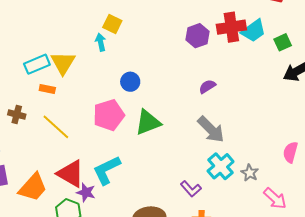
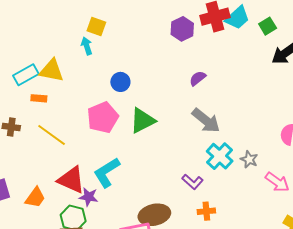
yellow triangle: (63, 63) -> (51, 71), turned -44
orange trapezoid: (33, 187) -> (35, 198), size x0.7

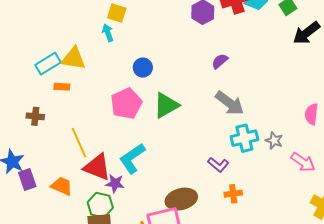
yellow line: (52, 135) -> (79, 143), moved, turned 32
cyan cross: (220, 156) -> (244, 138), turned 36
orange trapezoid: (35, 198) -> (62, 186), turned -100

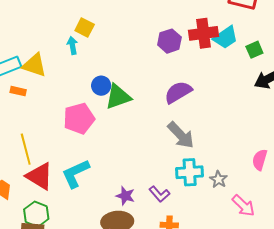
purple semicircle: (220, 61) -> (178, 92), size x1.6
green triangle: (166, 105) -> (118, 97), moved
purple star: (115, 183) -> (125, 196), moved

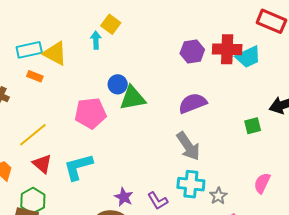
green square: (254, 50) -> (253, 126), moved
yellow line: (26, 149) -> (33, 135), turned 56
red triangle: (40, 176) -> (42, 164), size x0.7

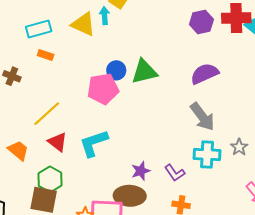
yellow triangle: (55, 53) -> (83, 24), moved
blue circle: (118, 84) -> (116, 70), moved
gray star: (218, 196) -> (239, 147), moved
purple star: (124, 197) -> (141, 171), turned 30

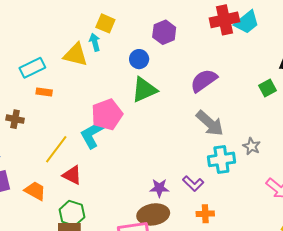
purple hexagon: (201, 22) -> (164, 32), moved
blue circle: (116, 70) -> (139, 59), moved
cyan L-shape: (94, 143) -> (93, 134), moved
purple star: (141, 171) -> (159, 188), turned 30

